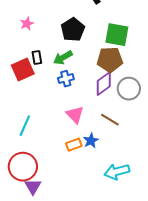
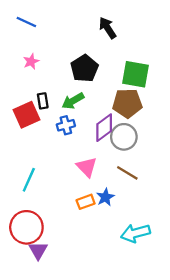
blue cross: (66, 79) -> (66, 125), moved
purple diamond: (104, 84) -> (104, 128), moved
gray circle: (129, 89) -> (124, 137), moved

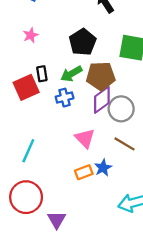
brown pentagon: (127, 103) -> (101, 76), moved
purple triangle: (38, 250) -> (57, 220), moved

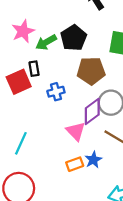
pink star: (31, 35) -> (23, 31), size x1.5
green arrow: (71, 74) -> (46, 42), moved
purple diamond: (102, 100) -> (92, 111), moved

